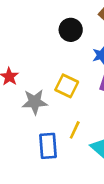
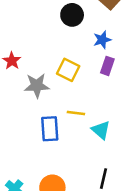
yellow line: (75, 130) -> (76, 113), turned 72

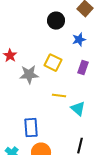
purple rectangle: (107, 66) -> (83, 68), moved
blue rectangle: (50, 129) -> (31, 128), moved

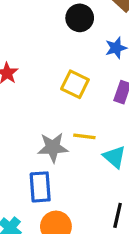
gray star: (29, 75) -> (53, 147), moved

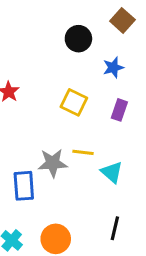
blue rectangle: (40, 187) -> (24, 186), moved

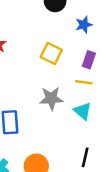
yellow line: (83, 152) -> (84, 82), moved
gray star: (53, 163) -> (51, 98), moved

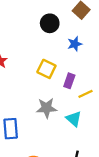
purple rectangle: (89, 60) -> (69, 81), moved
yellow line: (84, 82) -> (86, 94), moved, turned -32

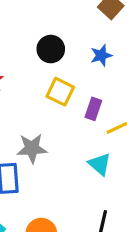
black circle: (50, 23) -> (51, 49), moved
gray star: (46, 108) -> (32, 148), moved

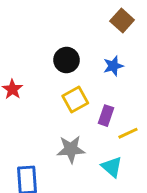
yellow square: (60, 92) -> (75, 100), turned 35
gray star: (32, 148) -> (71, 149), moved

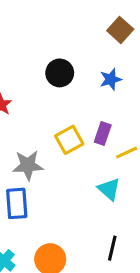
yellow square: (75, 100) -> (69, 140), moved
gray star: (71, 149) -> (28, 165), moved

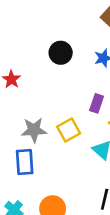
yellow square: (69, 140) -> (69, 130), moved

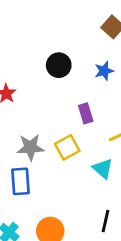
purple rectangle: (97, 103) -> (86, 113), moved, turned -36

